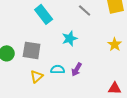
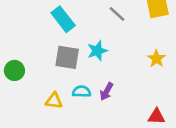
gray square: (32, 50) -> (67, 57), moved
yellow triangle: (37, 76) -> (54, 101), turned 48

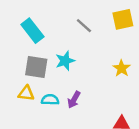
yellow triangle: (54, 101) -> (26, 93), moved

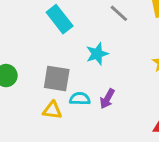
gray square: (36, 67) -> (57, 78), moved
yellow triangle: (26, 93) -> (52, 110), moved

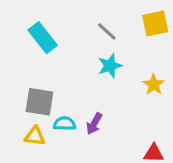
cyan star: (97, 54) -> (110, 66), moved

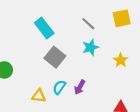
gray square: (40, 102) -> (55, 57), moved, turned 30
cyan semicircle: (65, 124) -> (59, 87), turned -56

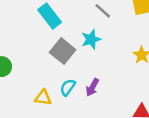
cyan star: (90, 47) -> (91, 39), moved

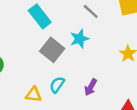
purple arrow: (92, 87) -> (91, 87), moved

